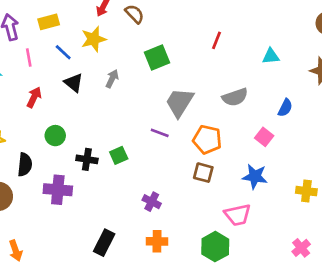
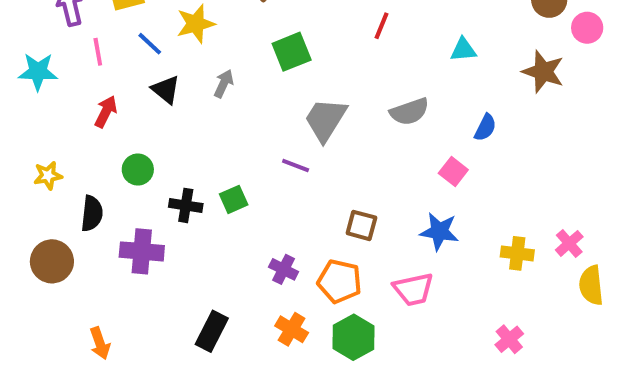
orange pentagon: (207, 140) -> (340, 281), moved
orange cross: (157, 241) -> (292, 329), turned 30
green hexagon: (215, 247) -> (353, 337), moved
orange arrow: (16, 251) -> (100, 343), moved

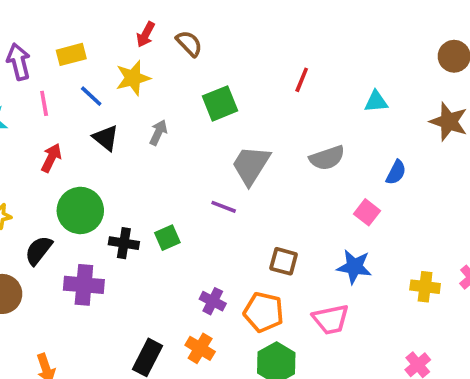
green circle: (138, 170) -> (80, 210), size x1.6
black semicircle: (92, 213) -> (39, 250), turned -148
orange cross: (292, 329) -> (200, 348), moved

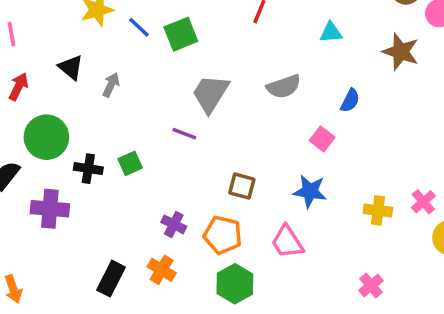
blue line: (91, 96) -> (139, 27), moved
gray arrow: (158, 132) -> (111, 85), moved
pink trapezoid: (331, 319) -> (287, 242), turned 69

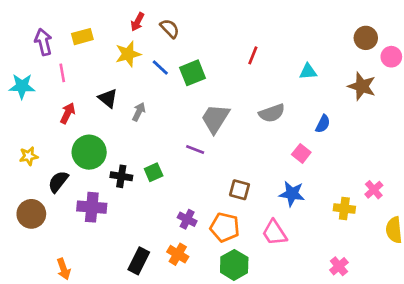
pink cross: (423, 202) -> (374, 190), moved

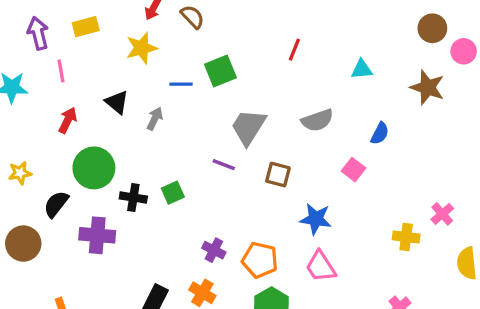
blue line: (160, 67) -> (181, 84), moved, turned -42
brown square: (240, 190) -> (278, 175), moved
blue star: (292, 194) -> (316, 219), moved

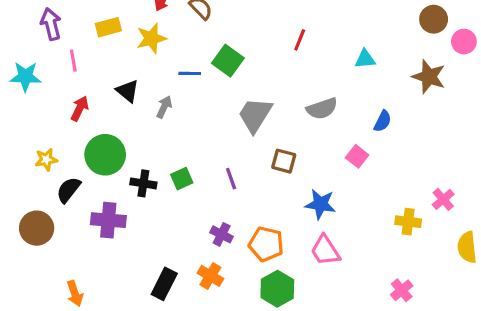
yellow rectangle: (86, 27) -> (108, 27), moved
green square: (220, 71) -> (228, 61), turned -32
purple line: (224, 165) -> (231, 179), moved, turned 50
yellow star: (20, 173) -> (46, 160), moved

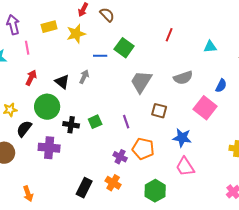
black triangle: (127, 91) -> (62, 82), moved
pink square: (357, 156) -> (205, 108), size x1.6
orange pentagon: (266, 244) -> (143, 149), moved

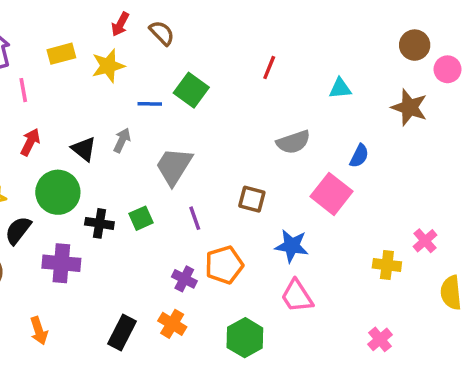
gray trapezoid: (141, 82) -> (174, 166), moved
orange pentagon: (143, 149) -> (224, 265), turned -30
orange arrow: (28, 194) -> (39, 331), moved

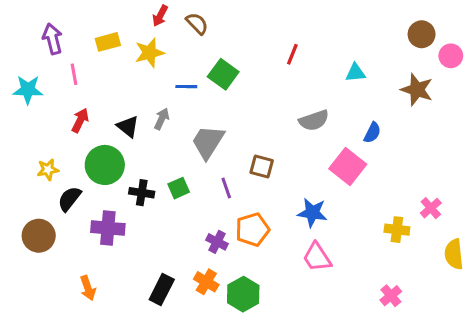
brown square: (252, 199) -> (262, 167), moved
green hexagon: (245, 338) -> (243, 294), moved

